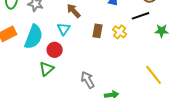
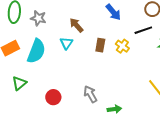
red circle: (55, 50) -> (53, 97), moved
green triangle: (47, 69) -> (19, 83), moved

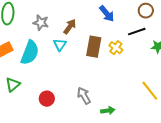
gray star: (38, 18) -> (41, 23), moved
brown arrow: (76, 25) -> (70, 27), turned 77
brown rectangle: (100, 45) -> (94, 47), size x1.5

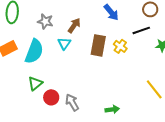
green triangle: (13, 85) -> (35, 83), moved
gray arrow: (84, 96) -> (72, 102), moved

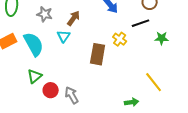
brown rectangle: (98, 45) -> (98, 54), moved
cyan semicircle: (34, 51) -> (34, 44), turned -50
green arrow: (112, 109) -> (132, 102), moved

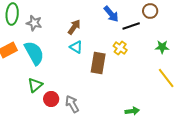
gray star: (45, 14) -> (34, 23), moved
black line: (141, 23) -> (131, 26), moved
cyan triangle: (64, 36) -> (76, 47), moved, turned -32
yellow line: (154, 82) -> (166, 78), moved

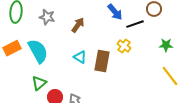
gray star: (34, 23) -> (47, 17), moved
cyan triangle: (76, 47) -> (80, 57), moved

